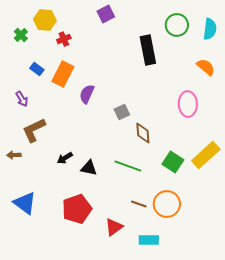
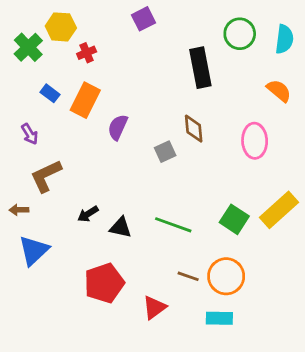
green cross: (21, 35) -> (28, 47), size x1.5
brown diamond: (143, 133) -> (194, 129), moved
blue triangle: (25, 203) -> (34, 251), moved, turned 40
cyan rectangle: (149, 240) -> (219, 318), moved

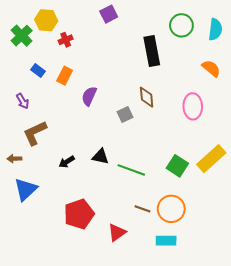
orange rectangle: (85, 100) -> (65, 76), size x0.7
black triangle: (120, 227) -> (100, 157), moved

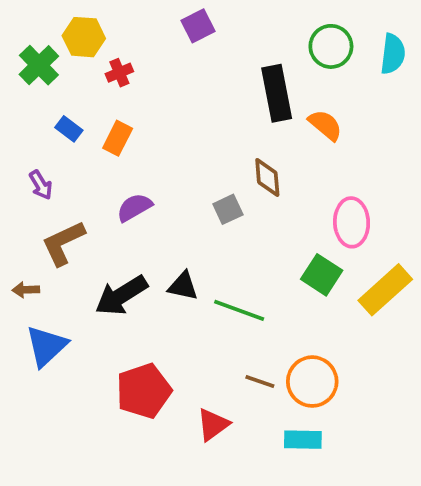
orange semicircle: (211, 68) -> (325, 125), moved
purple semicircle: (89, 96) -> (134, 207), moved, turned 36
pink ellipse: (193, 106) -> (352, 222), moved
black arrow: (67, 162) -> (121, 295), size x1.8
green square: (177, 166) -> (322, 275), moved

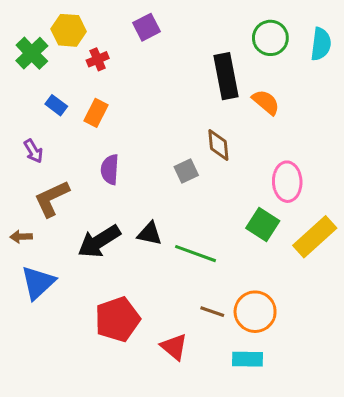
purple square: (198, 26) -> (147, 27), moved
purple semicircle: (134, 207) -> (110, 169), turned -56
red triangle: (213, 425) -> (174, 347), turned -44

